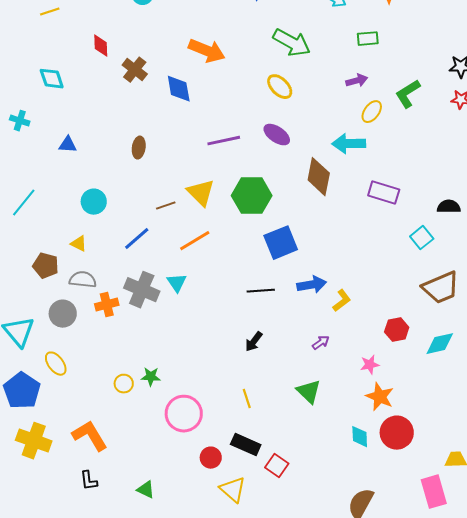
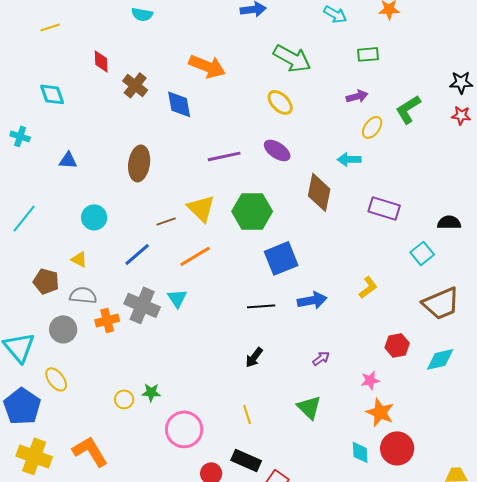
cyan arrow: (349, 144) -> (349, 159), size x0.7
brown ellipse: (139, 148) -> (139, 163), size x1.6
yellow L-shape: (342, 301) -> (368, 287), moved

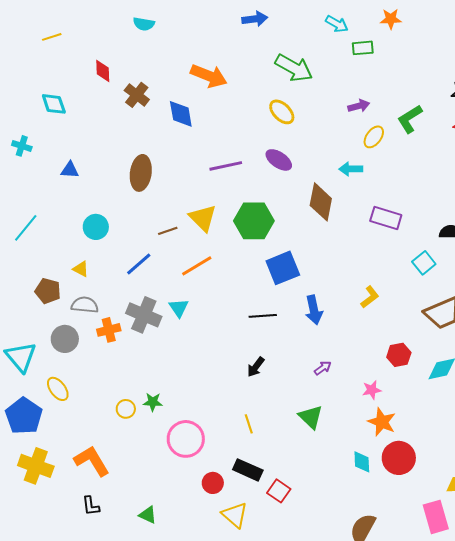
green rectangle: (368, 54) -> (363, 48), moved
blue arrow: (312, 300) -> (314, 310), turned 88

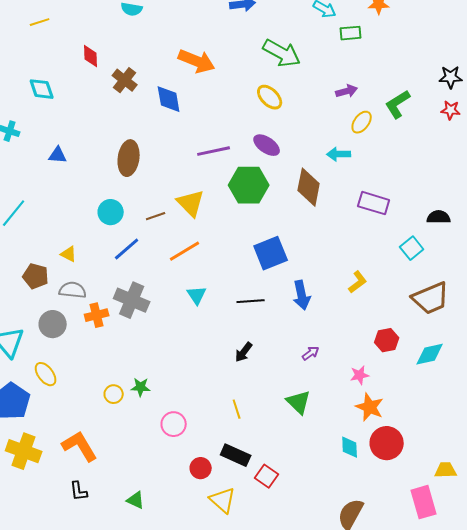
green hexagon: (254, 221) -> (249, 185), moved
cyan circle: (96, 227) -> (111, 212), moved
cyan triangle: (179, 308) -> (197, 295), moved
pink circle: (186, 439) -> (174, 424), size x0.7

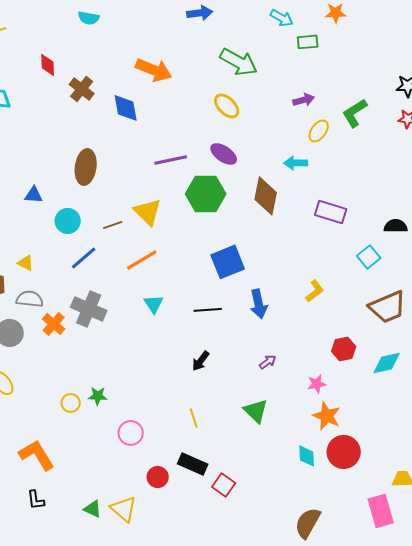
blue triangle: (58, 155) -> (34, 195), moved
orange cross: (97, 315) -> (54, 324), turned -35
yellow triangle: (223, 500) -> (124, 509), moved

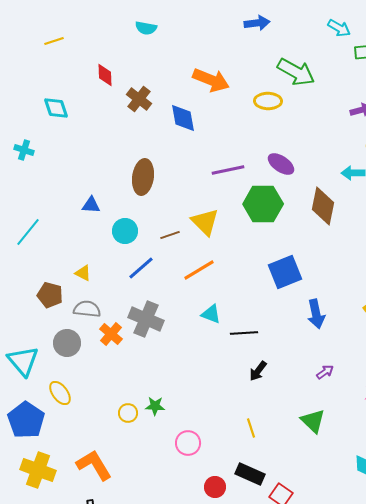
yellow ellipse: (227, 106) -> (268, 101), moved, turned -44
cyan triangle: (154, 304) -> (211, 314), turned -35
black line: (208, 310) -> (244, 333), moved

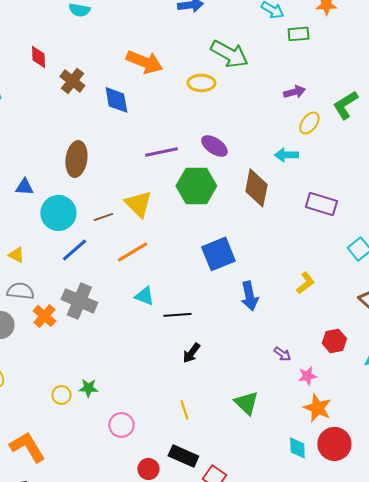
cyan circle: (125, 231) -> (58, 213), size x1.4
purple arrow: (325, 372) -> (282, 354), moved, turned 72

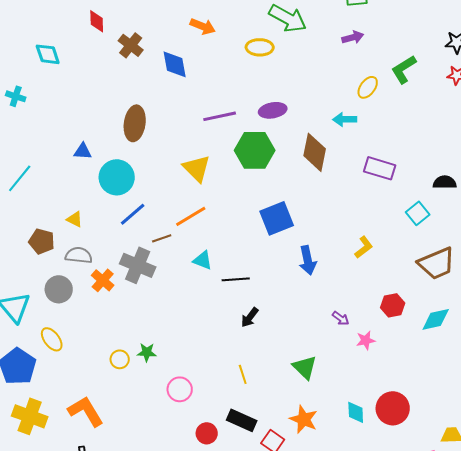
orange arrow: (144, 62) -> (203, 26), size x0.7
purple arrow: (294, 92) -> (353, 37), moved
purple ellipse: (214, 146) -> (273, 110), turned -44
brown line: (103, 217) -> (162, 238), moved
orange star: (317, 408) -> (304, 419), moved

